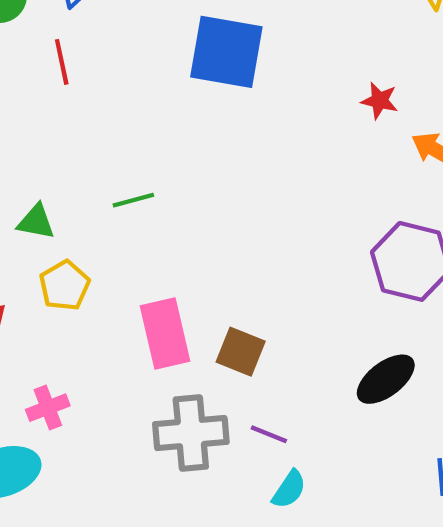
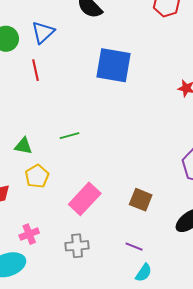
pink rectangle: (165, 334) -> (85, 199), turned 56
brown square: (241, 352) -> (141, 200), moved
gray cross: (191, 433) -> (77, 246), moved, size x0.7

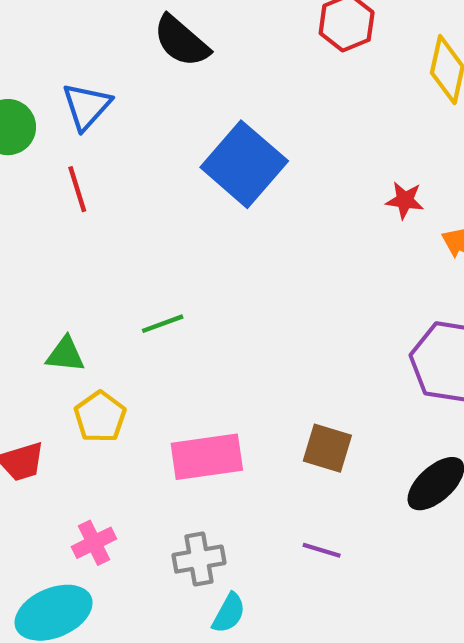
blue square: (114, 65) -> (244, 164), turned 36
pink rectangle: (85, 199) -> (207, 457), turned 44
cyan semicircle: (144, 273) -> (229, 613), moved

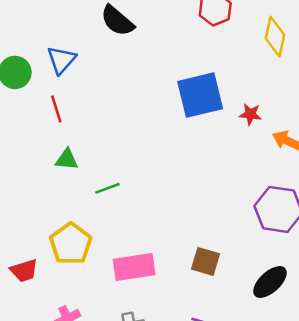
blue square: (244, 164) -> (200, 95), moved, turned 36
green triangle: (65, 354) -> (67, 159), moved
yellow pentagon: (100, 417) -> (71, 244), size x1.4

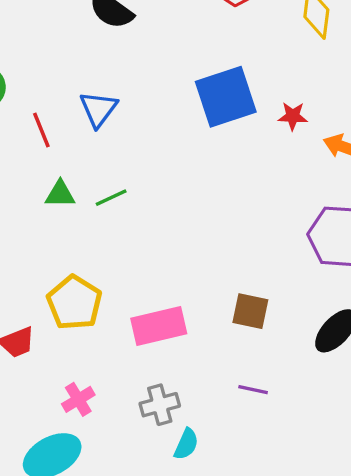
blue triangle: (61, 60) -> (98, 109), moved
green line: (107, 188) -> (111, 198), moved

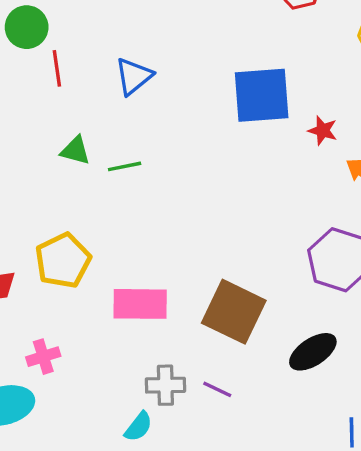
red line: (41, 130) -> (57, 68), moved
brown square: (250, 311) -> (234, 312), size x1.6
gray cross: (160, 405) -> (165, 385), moved

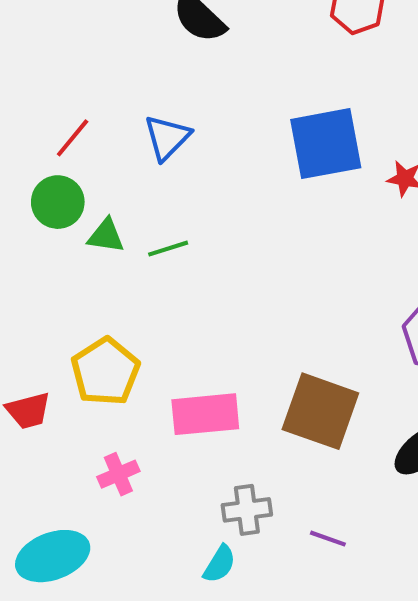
green circle: (27, 27) -> (58, 202), moved
red line: (57, 68) -> (73, 138), turned 54
pink cross: (43, 357) -> (118, 474), moved
purple line: (217, 389) -> (328, 539), moved

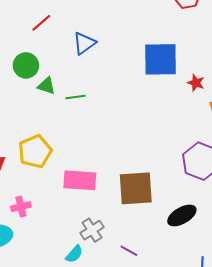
red line: (73, 138) -> (41, 23), moved
brown square: (320, 411) -> (136, 188), turned -33
pink cross: (118, 474) -> (21, 207), moved
gray cross: (247, 510) -> (92, 230), turned -35

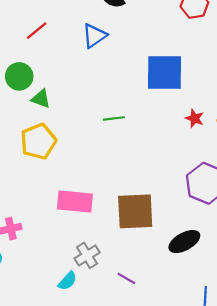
blue triangle: (84, 43) -> (94, 36), moved
red star: (196, 83) -> (195, 118), moved
green line: (75, 97) -> (114, 118), moved
yellow pentagon: (35, 151) -> (38, 141), moved

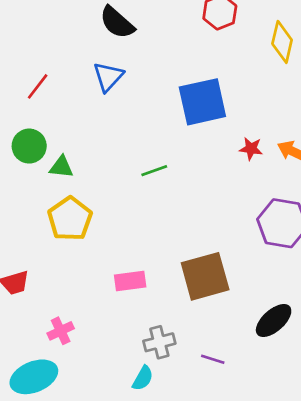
pink rectangle: (75, 202) -> (130, 281), size x0.7
black ellipse: (184, 242) -> (274, 321), moved
gray cross: (87, 255) -> (159, 342), turned 30

